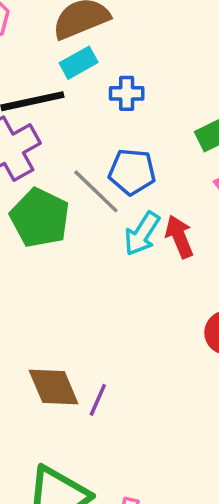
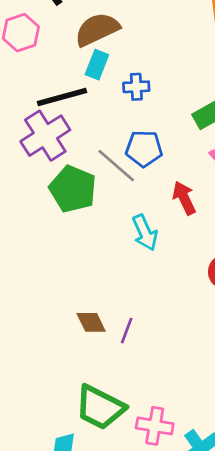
cyan rectangle: (79, 63) -> (97, 65), turned -36
cyan arrow: (142, 234) -> (145, 233), moved, turned -54
brown diamond: (54, 387) -> (91, 322), size x0.7

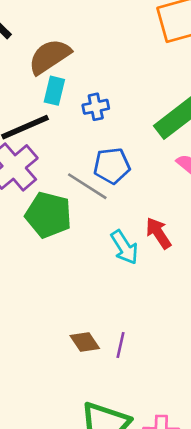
red arrow: (184, 198) -> (158, 233), moved

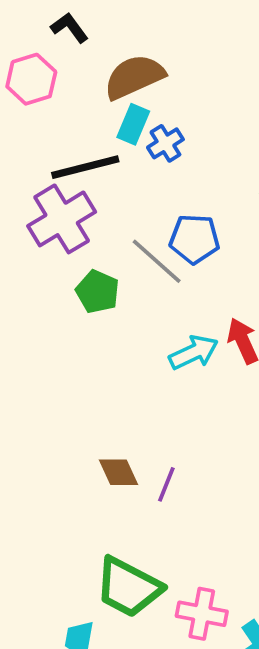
blue cross: (96, 107) -> (165, 143), moved, turned -30
green pentagon: (48, 215) -> (97, 292), size x0.7
cyan arrow: (124, 247) -> (194, 352), turned -92

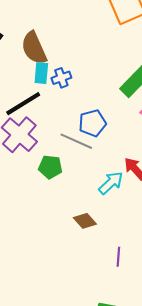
brown semicircle: (134, 77) -> (34, 48), turned -72
blue cross: (165, 143) -> (61, 78), turned 30
brown diamond: (119, 472) -> (85, 221), moved

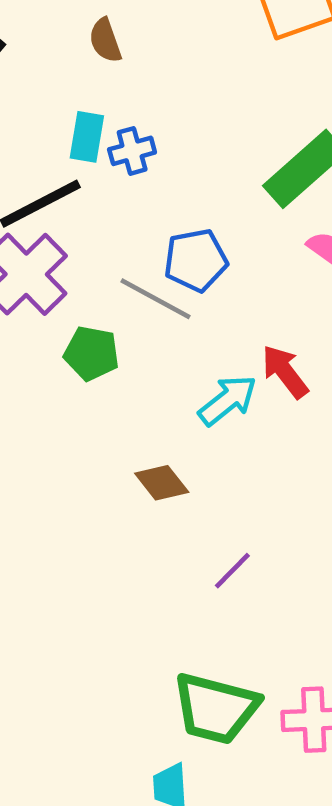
brown semicircle: (34, 48) -> (105, 40), moved, size x0.6
purple line: (118, 257) -> (232, 571), turned 36

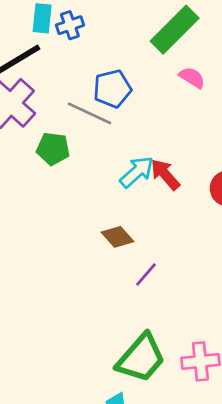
red arrow: (285, 372) -> (165, 174), moved
brown diamond: (162, 483) -> (117, 237), moved
green trapezoid: (216, 708) -> (141, 358), turned -60

